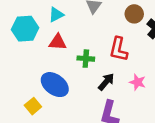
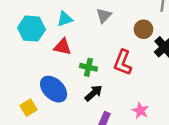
black arrow: (106, 82) -> (94, 93), moved
pink star: (138, 82) -> (140, 111), moved

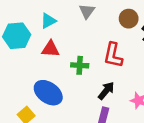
black arrow: (94, 93) -> (106, 91), moved

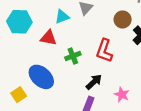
cyan triangle: (48, 21) -> (62, 17), moved
green cross: (80, 65) -> (73, 56), turned -32

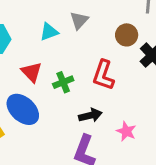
red triangle: (48, 38) -> (32, 72), moved, turned 36
black arrow: (94, 82) -> (90, 115), turned 30

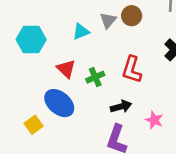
brown circle: (127, 35) -> (132, 16), moved

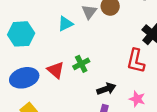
red triangle: (66, 69) -> (56, 70), moved
red L-shape: (132, 70) -> (136, 61), moved
blue ellipse: (59, 103) -> (24, 78), moved, turned -52

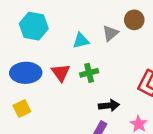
gray triangle: (89, 12) -> (110, 33), moved
cyan triangle: (65, 24) -> (81, 41), moved

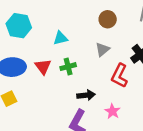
gray triangle: (110, 33) -> (102, 49), moved

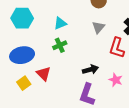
red triangle: (43, 67) -> (43, 74), moved
green cross: (68, 67) -> (60, 45), moved

